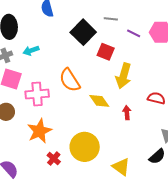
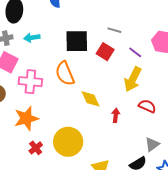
gray line: (111, 19) -> (114, 30), moved
black square: (83, 32) -> (77, 41), moved, turned 35
purple line: (134, 33) -> (135, 52), moved
yellow arrow: (124, 76) -> (133, 79), moved

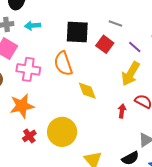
red arrow: (116, 115) -> (122, 111), moved

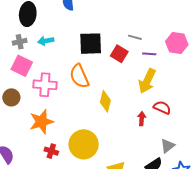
gray line: (115, 23) -> (135, 37), moved
purple line: (135, 47) -> (149, 54), turned -32
yellow diamond: (87, 91) -> (105, 101), turned 40
red cross: (29, 136) -> (51, 151), turned -32

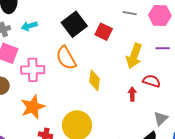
gray line: (135, 37) -> (130, 13), moved
black square: (91, 44) -> (74, 24), turned -30
purple line: (149, 54) -> (163, 48), moved

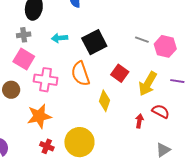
gray line: (130, 13) -> (142, 40), moved
pink hexagon: (160, 15) -> (165, 46), moved
cyan arrow: (29, 26) -> (60, 38), moved
red square: (104, 32) -> (120, 73), moved

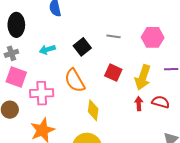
gray line: (142, 40) -> (113, 36), moved
black square: (94, 42) -> (82, 47), size x0.7
yellow diamond: (104, 101) -> (93, 110), moved
red arrow: (139, 121) -> (139, 104), moved

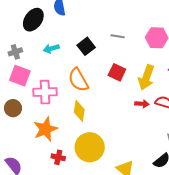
black ellipse: (16, 25) -> (33, 20), moved, turned 35
red arrow: (139, 104) -> (142, 104), turned 96
yellow diamond: (93, 110) -> (79, 111), moved

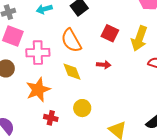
red arrow: (142, 104) -> (104, 65), moved
yellow diamond: (79, 111) -> (72, 72), turned -30
yellow circle: (90, 147) -> (82, 108), size x0.6

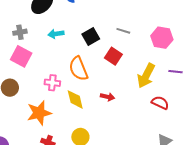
red square: (110, 33) -> (113, 56), moved
pink cross: (38, 53) -> (52, 83), moved, size x0.7

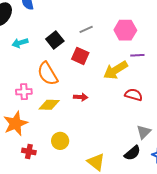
gray line: (123, 31) -> (86, 29), turned -32
purple line: (175, 72) -> (137, 55), moved
yellow arrow: (146, 76) -> (116, 70), turned 40
yellow diamond: (75, 99) -> (49, 105), turned -65

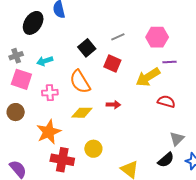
cyan arrow: (20, 43) -> (45, 61), moved
pink cross: (24, 92) -> (50, 93), moved
red cross: (29, 151) -> (62, 160), size x1.6

